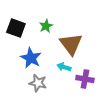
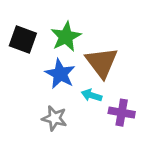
green star: (46, 26) -> (66, 37), size x1.5
blue star: (31, 58) -> (60, 74), moved

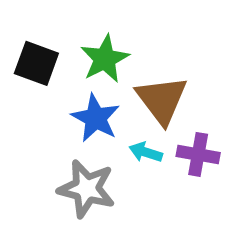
purple cross: (122, 113) -> (198, 154), moved
gray star: (54, 118) -> (87, 189), size x1.4

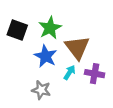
cyan arrow: (146, 152) -> (70, 73), turned 104
gray star: (87, 189) -> (41, 90), size x0.7

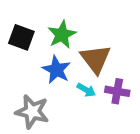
cyan arrow: (70, 73) -> (86, 90), turned 88
gray star: (41, 90) -> (32, 112), moved, size x1.4

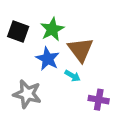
purple cross: (117, 91) -> (99, 100), moved

